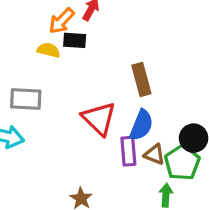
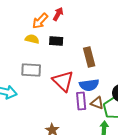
black rectangle: (75, 40) -> (56, 41), moved
gray rectangle: (26, 99) -> (31, 70), moved
blue semicircle: (141, 125) -> (89, 85), turned 60

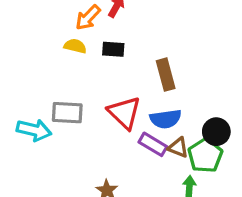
gray rectangle: (31, 70) -> (67, 113), moved
purple rectangle: (81, 101) -> (153, 144), turned -54

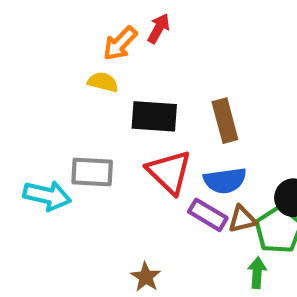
black rectangle: (113, 49) -> (154, 116), moved, size x1.5
brown triangle: (178, 148) -> (242, 219), turned -35

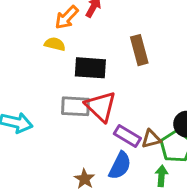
brown rectangle: (225, 121) -> (139, 50), moved
gray rectangle: (92, 172) -> (76, 106), moved
blue semicircle: (225, 181) -> (120, 166), moved, turned -56

